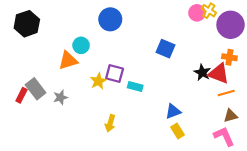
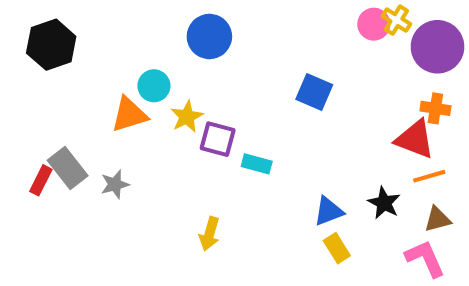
black star: (202, 72) -> (384, 203), moved
yellow star: (98, 81) -> (187, 117), moved

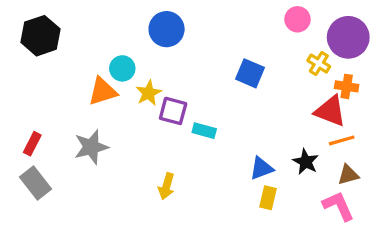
yellow cross: (396, 20) -> (319, 64), moved
gray rectangle: (68, 168) -> (36, 183), moved
gray star: (115, 184) -> (91, 147), size x1.5
yellow rectangle: (337, 248) -> (268, 198), turned 45

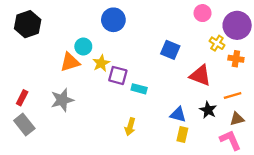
red triangle: (330, 111) -> (200, 75), moved
blue triangle: (261, 168) -> (178, 114), turned 36
yellow arrow: (167, 186) -> (130, 127), moved

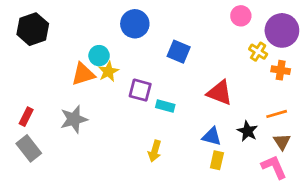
blue square: (170, 50) -> (179, 52), moved
yellow star: (101, 63) -> (108, 72), moved
red triangle: (200, 75) -> (220, 93), moved
brown triangle: (237, 119) -> (282, 142), turned -48

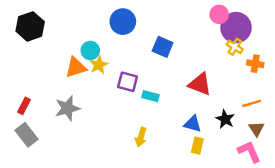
purple circle: (282, 30) -> (236, 28), moved

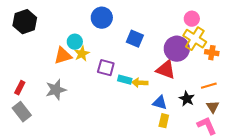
pink circle: (219, 14) -> (192, 19), moved
purple circle: (236, 28) -> (177, 49), moved
yellow cross: (235, 47) -> (195, 39), size x1.6
yellow arrow: (141, 137) -> (140, 83), moved, turned 77

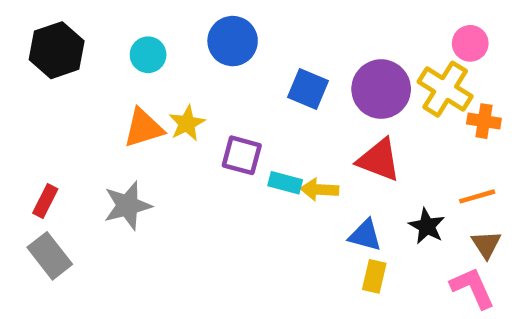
pink circle: (192, 19) -> (470, 43), moved
cyan circle: (75, 42) -> (148, 55), moved
purple circle: (177, 49) -> (381, 89), moved

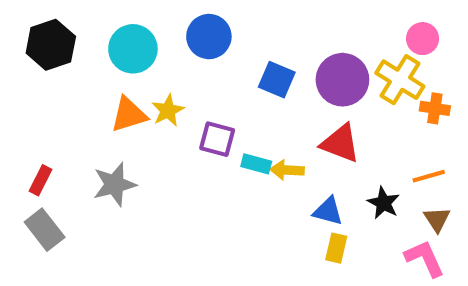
cyan circle: (148, 55) -> (133, 49), size x1.5

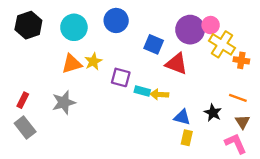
pink circle: (423, 39) -> (211, 25), moved
purple circle: (342, 80) -> (190, 30), moved
red triangle: (340, 143) -> (176, 64), moved
orange line: (429, 176) -> (238, 98), turned 36

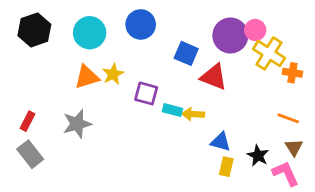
black star: (213, 113) -> (258, 156), moved

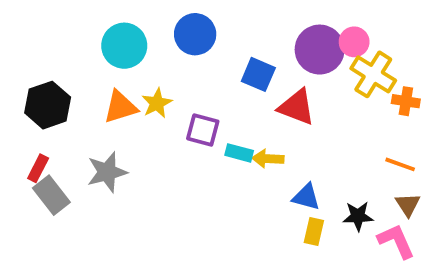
black hexagon: (34, 30) -> (48, 105), moved
gray rectangle: (30, 154) -> (51, 195), moved
black star: (258, 156) -> (358, 216), turned -30

